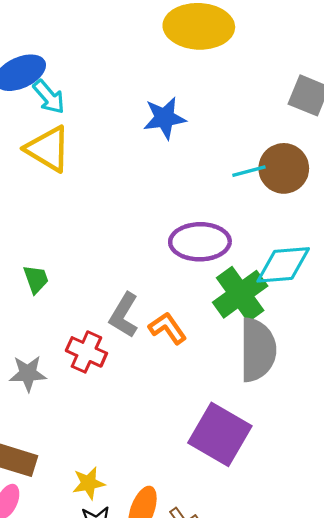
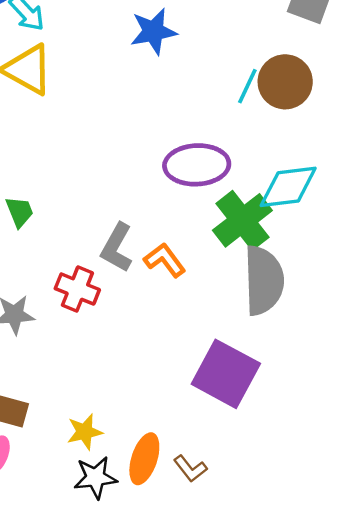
cyan line: (249, 171) -> (247, 86), turned -48

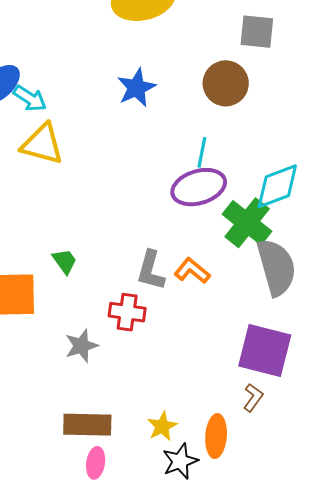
brown circle: (285, 82) -> (226, 83), moved
cyan line: (247, 86) -> (202, 152), moved
brown L-shape: (190, 469) -> (253, 398), moved, turned -92

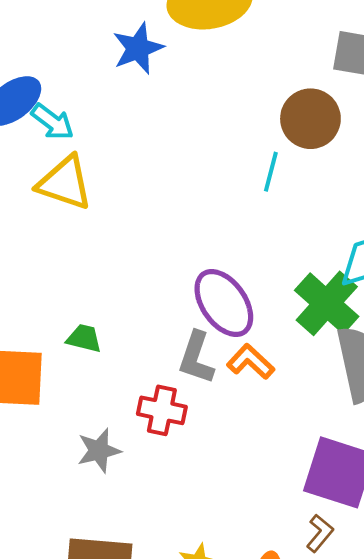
blue star: (136, 88) -> (138, 48), moved
cyan line: (202, 152) -> (271, 172), moved
purple ellipse: (199, 187) -> (224, 303), moved, turned 68
green trapezoid: (65, 261) -> (84, 338), turned -44

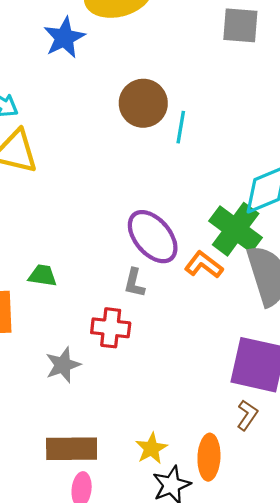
brown circle: (310, 119) -> (143, 103), moved
gray L-shape: (196, 358) -> (134, 283), size x0.7
orange L-shape: (251, 362) -> (204, 265), moved

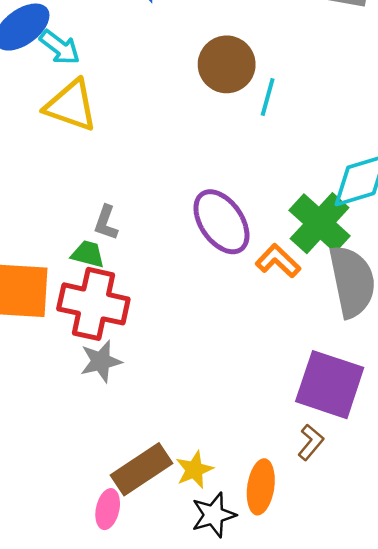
gray L-shape: (134, 283) -> (106, 223), moved
red cross: (111, 328) -> (93, 304), moved, size x1.5
brown rectangle: (72, 449) -> (142, 469), moved, turned -39

